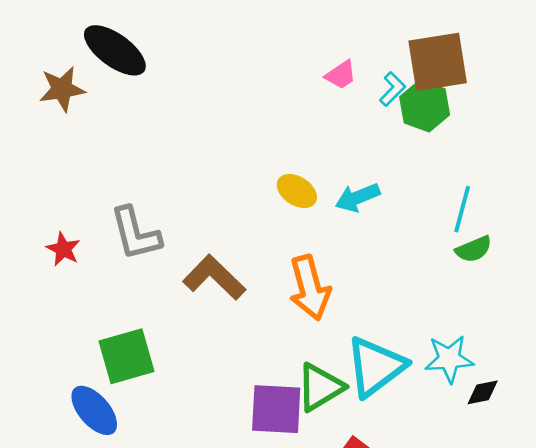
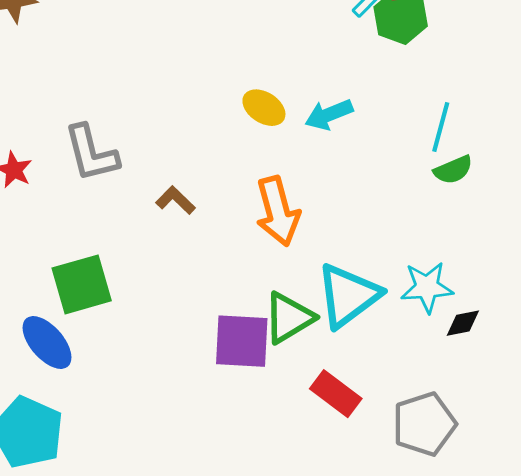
brown L-shape: (214, 277) -> (175, 200), size x0.6

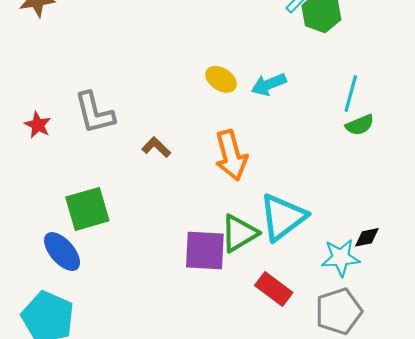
cyan star: (427, 287) -> (341, 258), moved

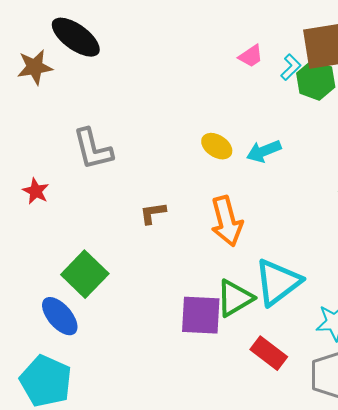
gray L-shape: (94, 113) -> (93, 149), moved
brown L-shape: (156, 147) -> (153, 213), turned -52
green square: (87, 209) -> (85, 274), turned -30

